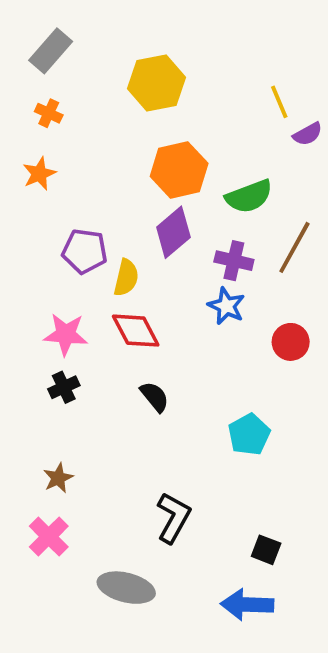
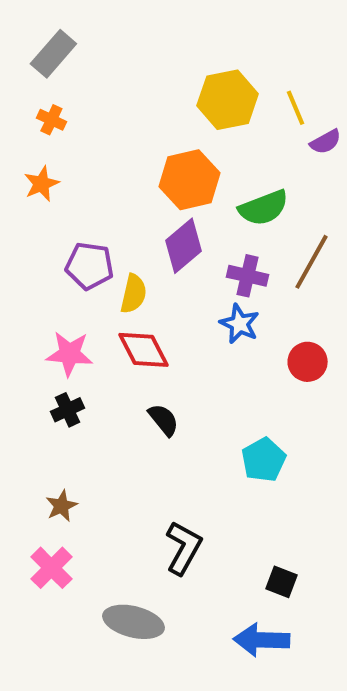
yellow hexagon: (156, 83) -> (228, 100), moved

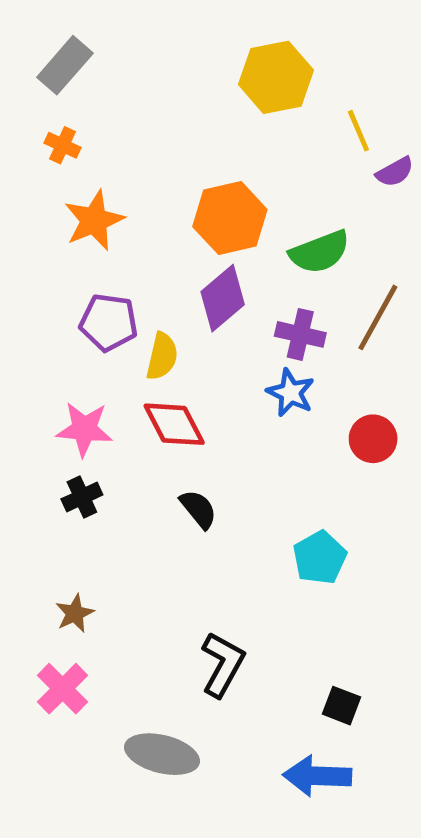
yellow hexagon: (228, 100) -> (276, 77), moved
orange star: (41, 184) -> (94, 220), moved, size x1.4

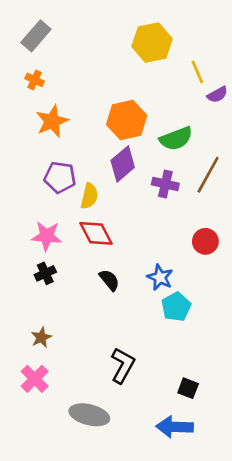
blue star: (291, 393) -> (160, 277), moved

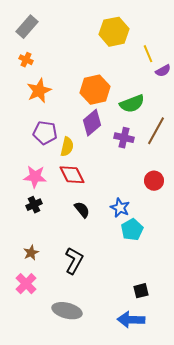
black L-shape: (123, 365) -> (74, 261), moved
black square: (188, 388) -> (141, 291), turned -35

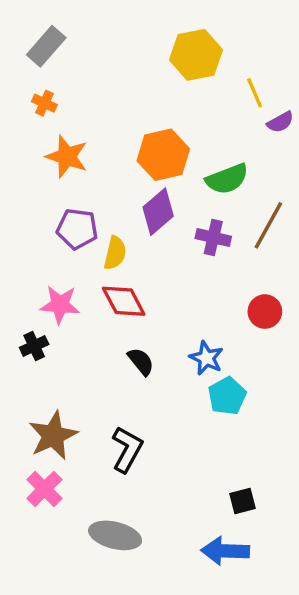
orange star: (39, 91) -> (67, 157), turned -30
black cross: (34, 205) -> (34, 346), moved
brown star: (31, 253) -> (53, 436), size x1.8

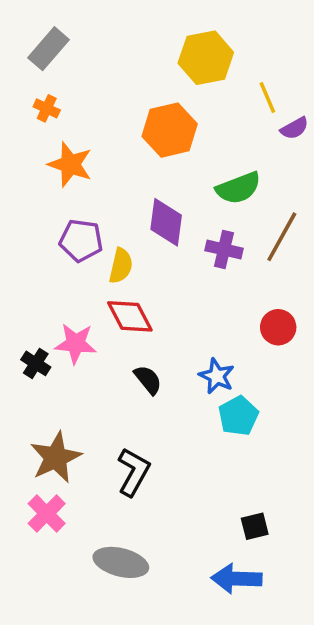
orange hexagon: (163, 155) -> (170, 130), moved
purple diamond: (158, 212) -> (166, 222), turned -42
pink star: (60, 305) -> (76, 344), moved
black cross: (34, 346) -> (36, 363), turned -32

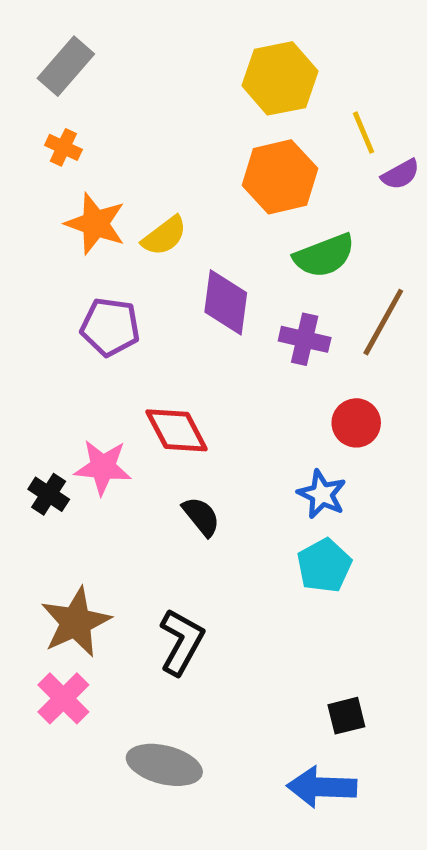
orange hexagon: (170, 130) -> (280, 177), moved
yellow semicircle: (121, 266) -> (164, 236), moved, turned 40
red circle: (278, 327) -> (356, 423), moved
blue star: (217, 376) -> (322, 494), moved

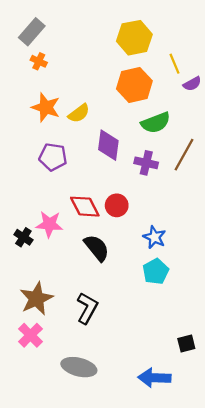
orange cross: (63, 147) -> (39, 61), moved
red circle: (356, 423) -> (117, 205), moved
black semicircle: (201, 516) -> (97, 248), size x1.4
black square: (346, 716) -> (186, 343), moved

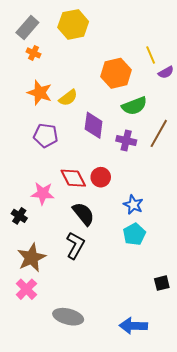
yellow hexagon: (134, 38) -> (73, 24), moved
black cross: (23, 237) -> (19, 216), moved
black L-shape: (87, 308) -> (75, 245), moved
black square: (186, 343) -> (162, 283), moved

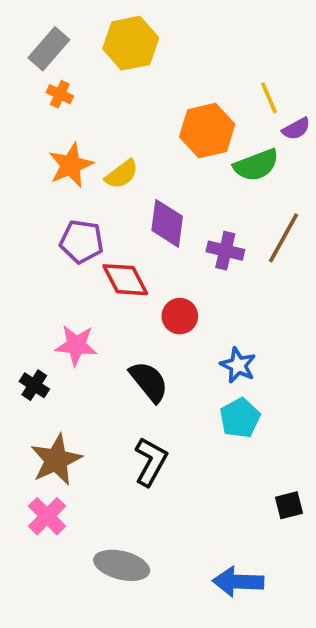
orange star: (40, 93) -> (71, 165), turned 30
green semicircle: (134, 106) -> (256, 165), moved
red diamond: (73, 178) -> (125, 280), moved
black L-shape: (75, 245) -> (151, 462), moved

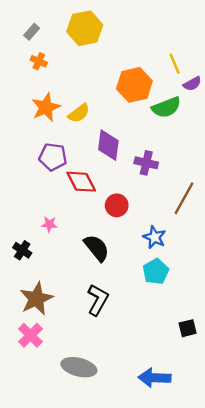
gray rectangle: (49, 49) -> (32, 32), size x0.6
brown line: (284, 238) -> (184, 198), moved
pink star: (76, 345) -> (49, 224), size x0.6

